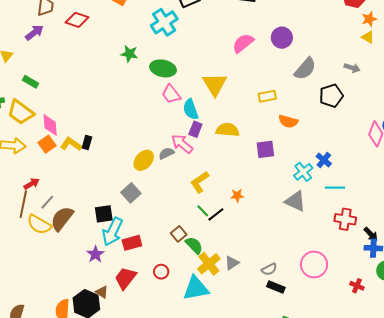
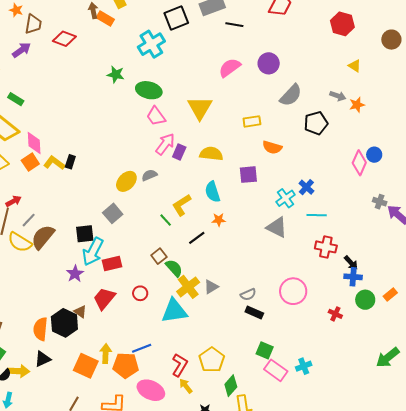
orange star: (369, 19) -> (357, 105), moved
cyan semicircle: (191, 109) -> (212, 192), moved
pink arrow: (182, 144) -> (165, 144), moved, turned 85
green line: (203, 211) -> (166, 220), moved

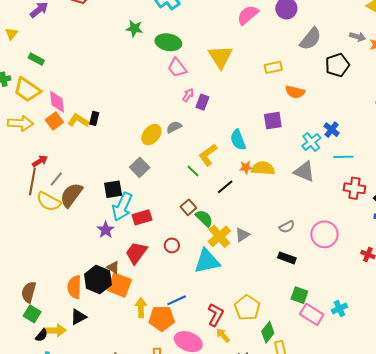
pink arrow: (165, 144) -> (188, 95), size x0.6
yellow semicircle: (211, 154) -> (263, 168), moved
gray semicircle: (248, 295) -> (287, 227), moved
orange square: (86, 366) -> (119, 285), moved

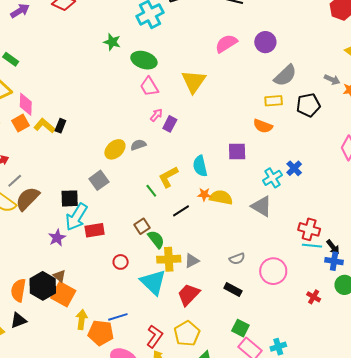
yellow rectangle: (273, 67) -> (274, 101), moved
cyan line: (343, 157) -> (312, 246), moved
yellow cross: (219, 236) -> (169, 259), turned 30
red trapezoid: (136, 253) -> (189, 295), moved
cyan triangle: (207, 261) -> (153, 282), turned 48

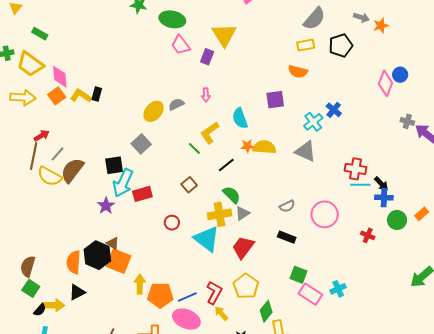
pink arrow: (156, 115) -> (206, 95), moved, turned 144
purple rectangle: (170, 124) -> (207, 57), moved
green semicircle: (156, 239) -> (232, 195), moved
blue line: (118, 317) -> (187, 297), moved

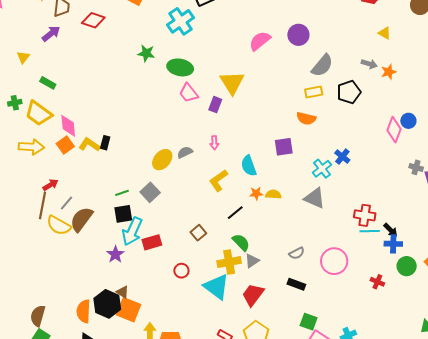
yellow semicircle: (264, 147) -> (273, 194), size x0.7
green line: (194, 148) -> (122, 193), moved, turned -64

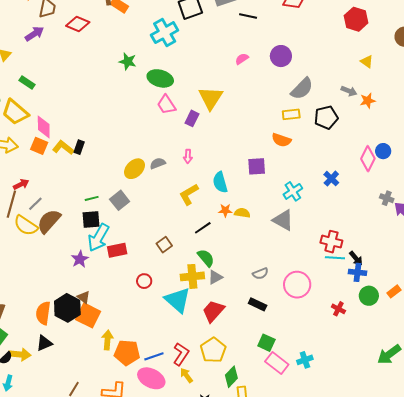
pink semicircle: (260, 41) -> (242, 59), size x0.6
orange square: (65, 145) -> (39, 146), turned -36
blue cross: (342, 157) -> (331, 179), moved

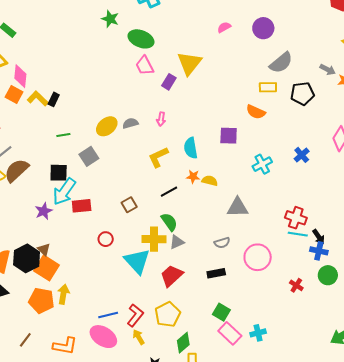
green line: (92, 198) -> (63, 135), moved
gray triangle: (283, 220) -> (238, 207), moved, turned -35
black rectangle: (258, 304) -> (216, 273), turned -42
orange pentagon: (127, 353) -> (41, 301), moved

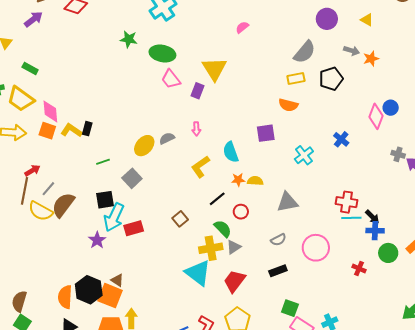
purple circle: (263, 28) -> (327, 19), moved
red circle: (106, 239) -> (241, 212), moved
brown triangle: (44, 249) -> (117, 280), moved

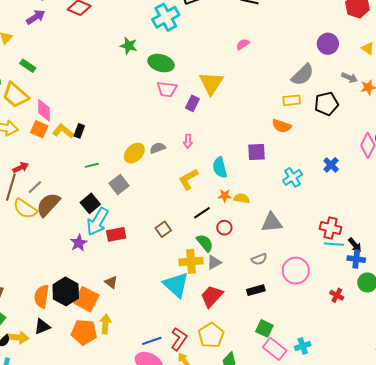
pink trapezoid: (171, 79) -> (167, 89), turned -50
black square: (105, 200) -> (90, 203), turned -36
brown triangle: (117, 280) -> (111, 282), moved

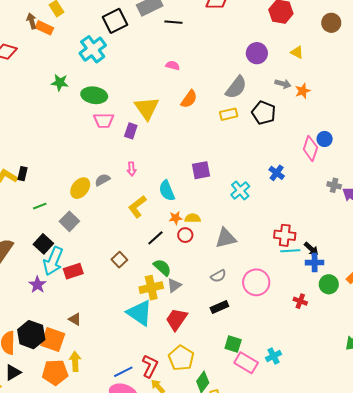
pink semicircle: (243, 44) -> (173, 65), turned 56
black pentagon: (326, 104) -> (264, 113), turned -30
orange semicircle: (282, 126) -> (189, 99), moved, turned -66
red circle: (224, 228) -> (185, 235), moved

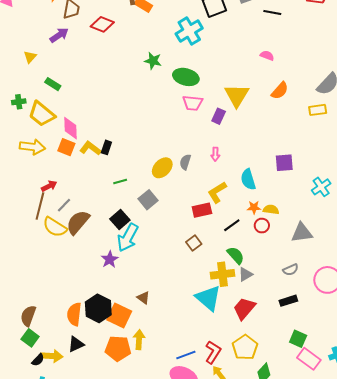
gray semicircle: (102, 180) -> (185, 162), turned -49
red rectangle: (73, 271) -> (202, 210), moved

